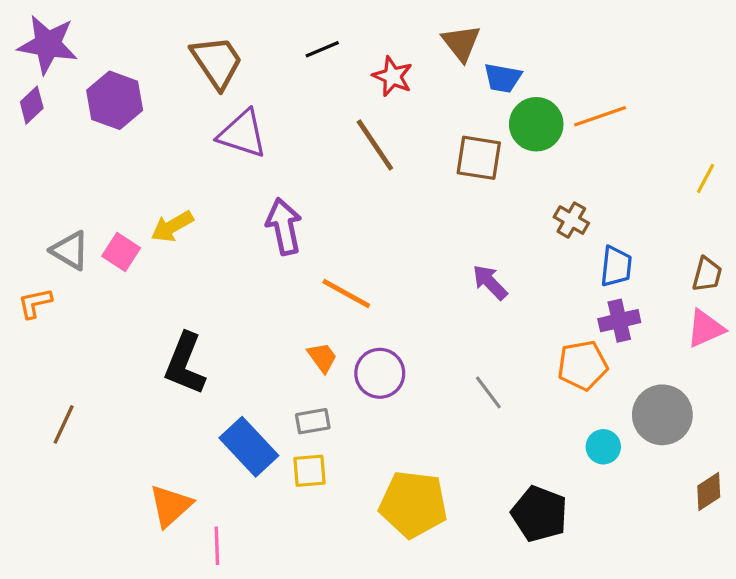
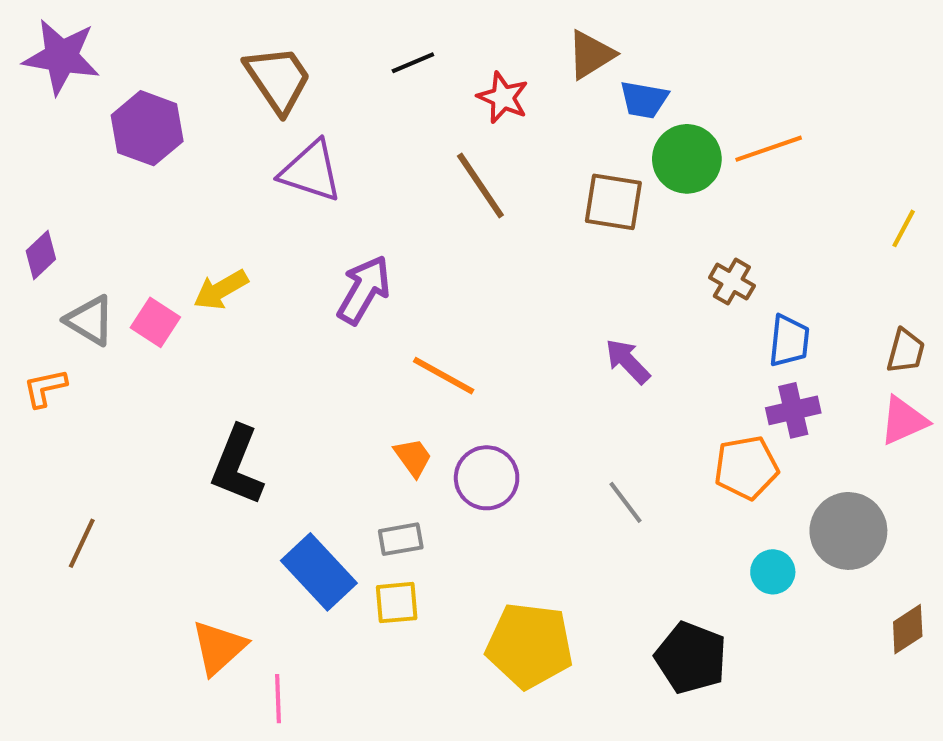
brown triangle: (461, 43) -> (591, 55), turned 36
purple diamond: (32, 105) -> (41, 255), moved
purple arrow: (284, 226) -> (364, 290), turned 42

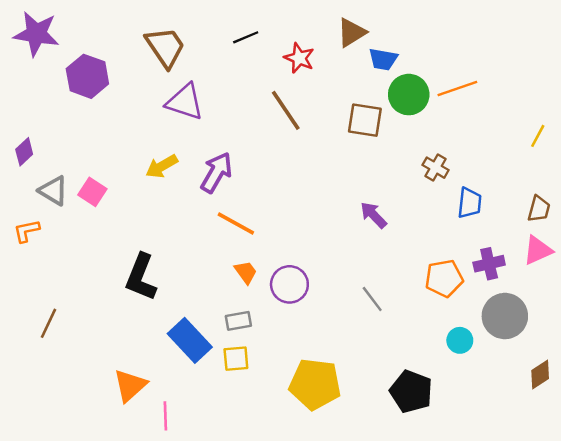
yellow arrow: (221, 290) -> (162, 166), moved
orange line: (444, 376) -> (236, 224), moved
purple cross: (793, 410) -> (489, 264), moved

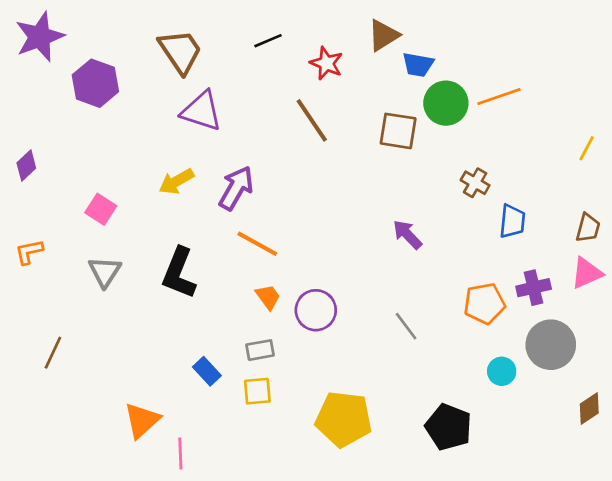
purple star: (36, 34) -> (40, 37), turned -30
gray triangle: (53, 191) -> (105, 272), moved, turned 32
black L-shape: (141, 277) -> (179, 273), moved
blue rectangle: (190, 340) -> (207, 371), size x0.6

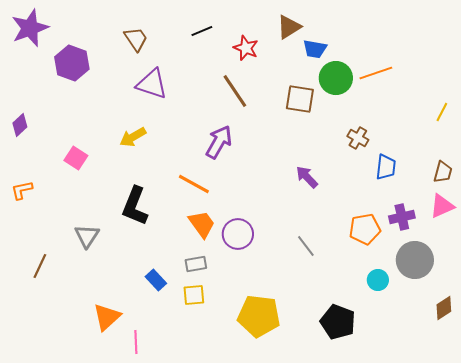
brown trapezoid: (180, 51) -> (136, 39), size x0.7
purple arrow: (236, 188) -> (219, 142), moved
gray triangle: (105, 272) -> (87, 236), moved
orange trapezoid: (268, 297) -> (202, 224), size x1.4

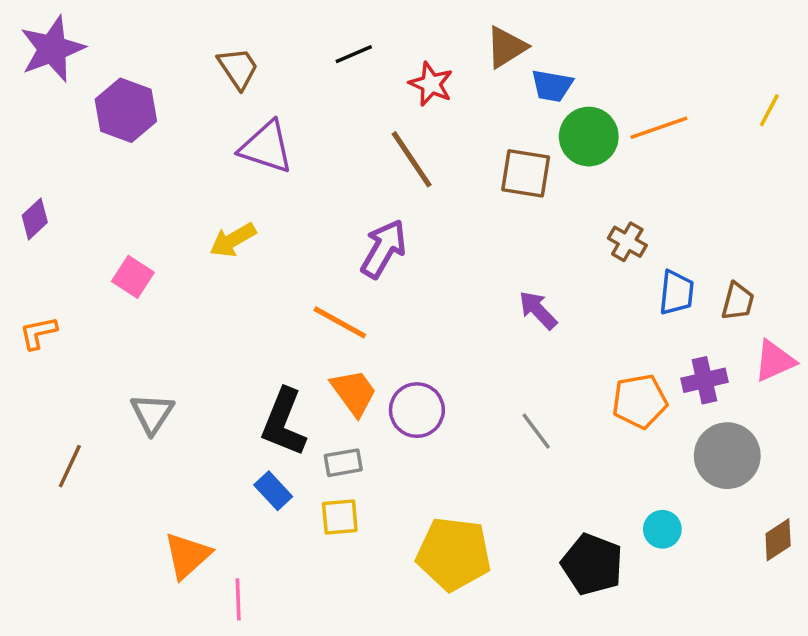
yellow line: (442, 112) -> (769, 110), moved
brown trapezoid: (443, 172) -> (738, 301), moved
black L-shape: (135, 206) -> (284, 422), moved
cyan circle: (378, 280) -> (662, 529), moved

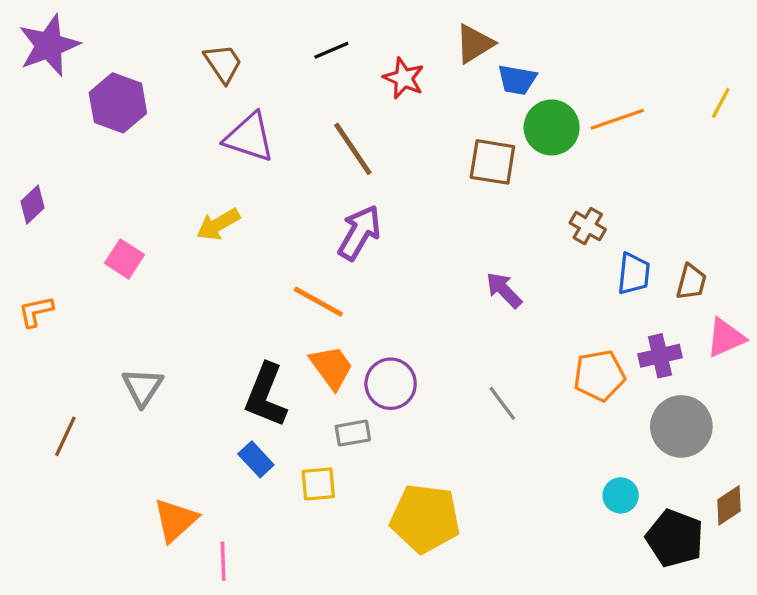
brown line: (412, 159) -> (353, 149), moved
gray rectangle: (343, 463) -> (353, 433), moved
black pentagon: (592, 564) -> (675, 538), moved

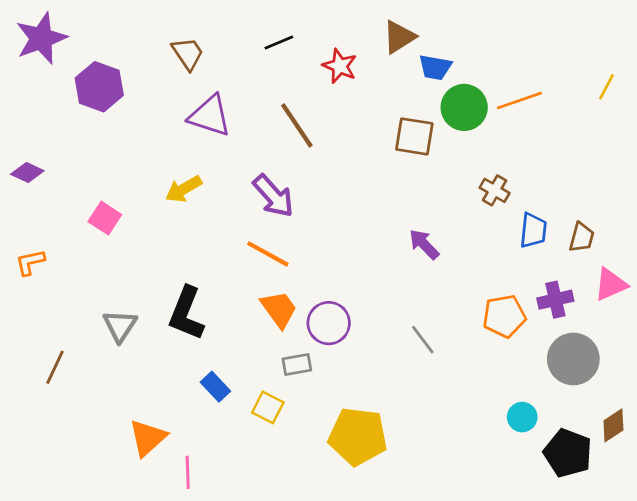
purple diamond: (32, 205) -> (27, 172), turned 68
purple arrow: (359, 233) -> (273, 196), moved, turned 108
black L-shape: (266, 395) -> (186, 313), moved
yellow square: (318, 484) -> (268, 407), turned 32

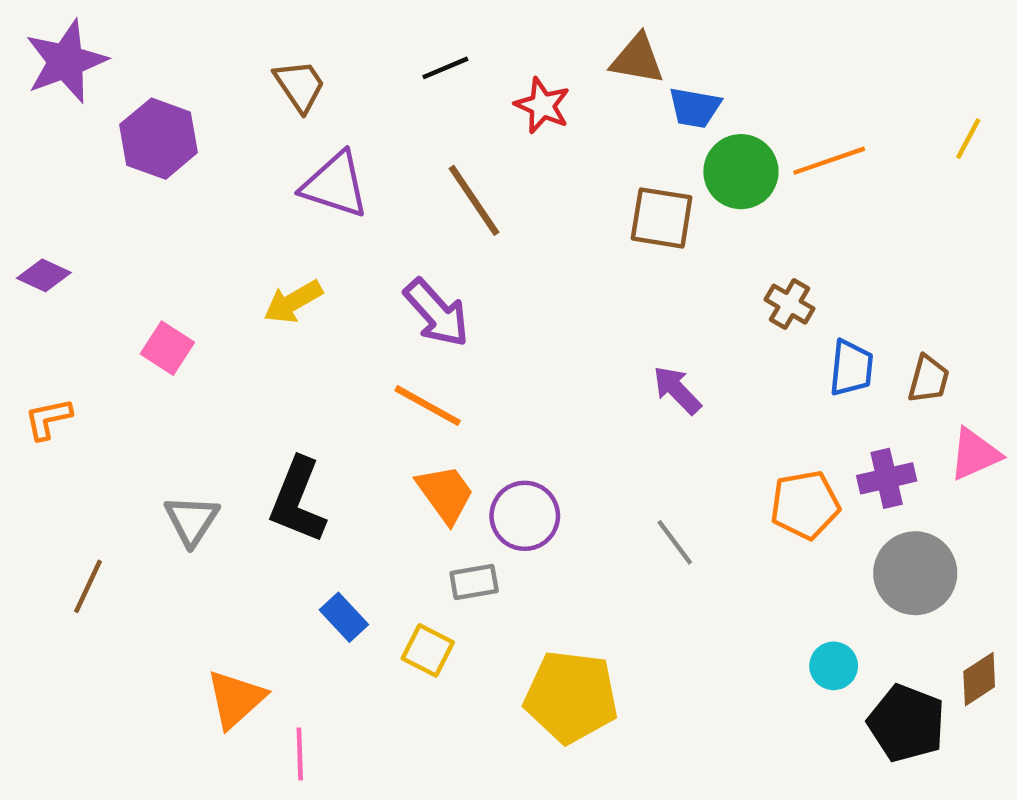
brown triangle: (399, 37) -> (637, 59), turned 42

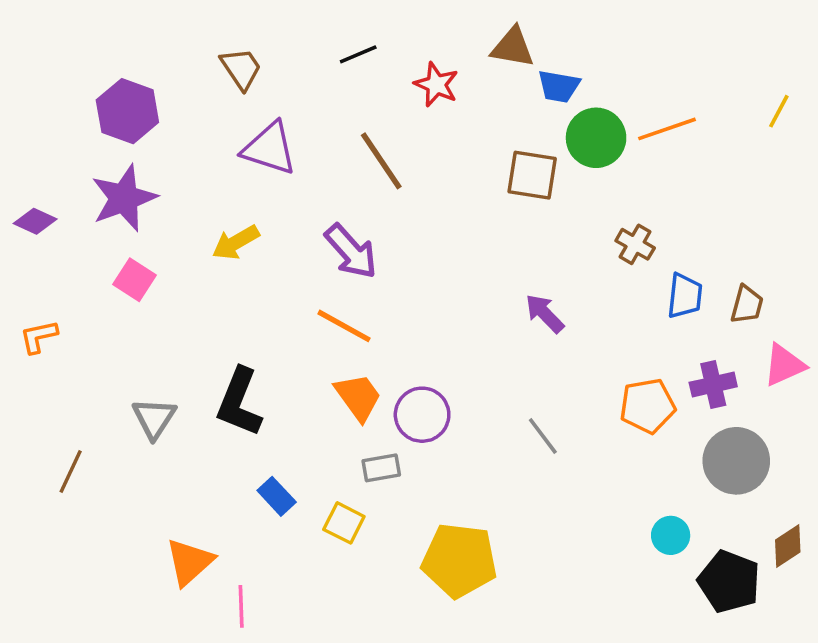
purple star: (66, 61) -> (124, 198), moved

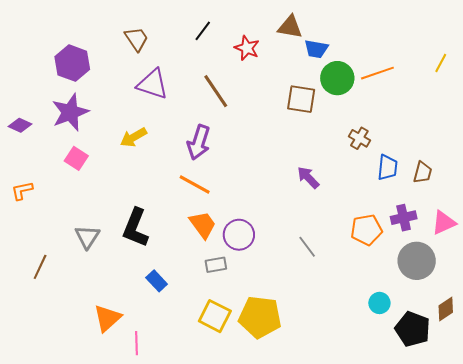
black line: (358, 54) -> (203, 31), turned -30
purple arrow: (351, 251) -> (199, 142), turned 60
pink triangle: (784, 365) -> (444, 223), moved
yellow square: (344, 523) -> (215, 316), moved, size x1.4

